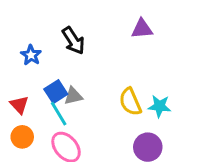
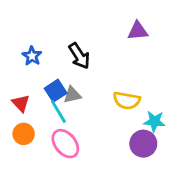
black arrow: (73, 41) -> (79, 56), moved
yellow semicircle: (130, 102) -> (127, 100), turned -56
cyan star: (159, 106) -> (154, 121), moved

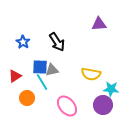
blue square: (56, 91) -> (40, 67), turned 35
red triangle: (21, 103) -> (15, 76), turned 40
orange circle: (24, 134) -> (27, 98), moved
pink ellipse: (65, 144) -> (67, 106), moved

